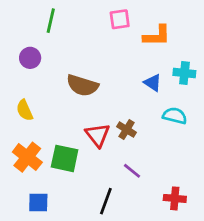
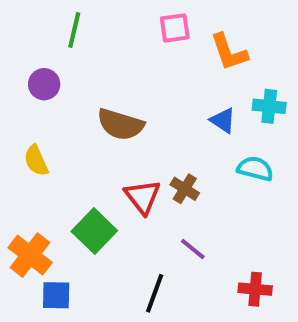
orange L-shape: (157, 36) -> (229, 52), turned 72
orange cross: (27, 157) -> (30, 255), moved
green square: (65, 158) -> (94, 231), turned 32

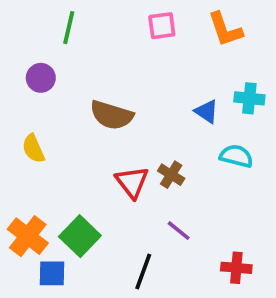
orange L-shape: (229, 52) -> (225, 29), moved
green square: (94, 231) -> (80, 236), moved

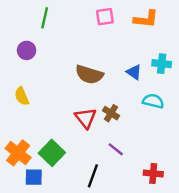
orange L-shape: (225, 29) -> (146, 19), turned -65
brown semicircle: (112, 115) -> (89, 75), moved

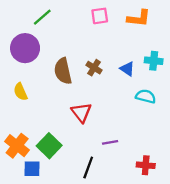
green line: (45, 18) -> (42, 17), turned 36
purple circle: (27, 50) -> (25, 48), size x1.6
brown semicircle: (89, 75) -> (63, 71), moved, turned 60
brown cross: (111, 113) -> (94, 68), moved
purple line: (116, 149) -> (110, 142), turned -49

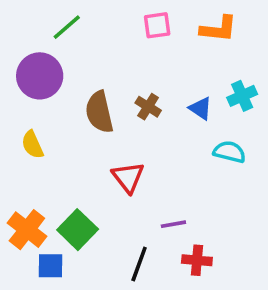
cyan cross: (154, 61) -> (242, 96), turned -30
red cross: (146, 165) -> (197, 260), moved

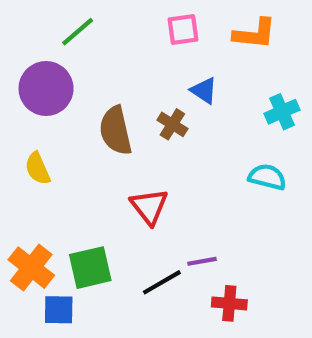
blue triangle: (201, 108) -> (204, 91), moved
green square: (78, 230) -> (90, 268), turned 33
black line: (139, 264) -> (162, 282), moved, turned 40

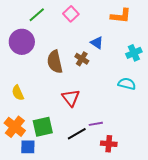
pink square: (183, 29) -> (71, 14), moved, turned -35
yellow semicircle: (38, 169) -> (18, 93), moved

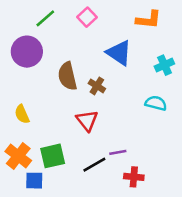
blue triangle: (97, 43) -> (119, 53), size x1.6
brown cross: (82, 59) -> (97, 86), moved

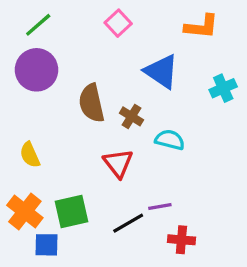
green line: (45, 18) -> (38, 25), moved
cyan semicircle: (156, 103) -> (170, 140), moved

